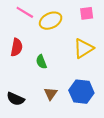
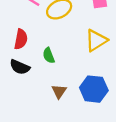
black semicircle: (16, 99) -> (20, 67), moved

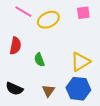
yellow triangle: (96, 40) -> (80, 62), moved
black semicircle: (20, 67) -> (14, 89), moved

